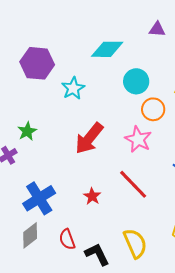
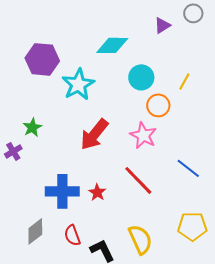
purple triangle: (157, 29) -> (162, 25), turned -36
cyan star: (73, 88) -> (78, 84), size x1.4
blue cross: (39, 198) -> (62, 191), moved, turned 32

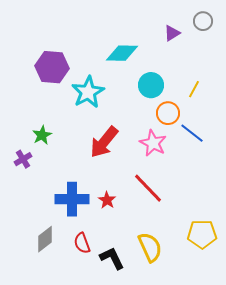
blue line: (188, 168) -> (192, 133), moved

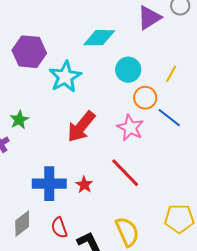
purple triangle: (172, 33) -> (149, 18), size x1.5

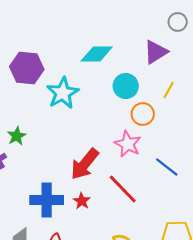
purple triangle: (149, 18) -> (156, 52), moved
blue line: (169, 118) -> (167, 167), moved
red arrow: (81, 127) -> (85, 164), moved

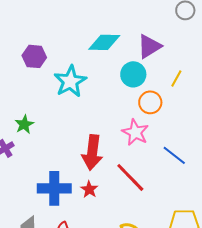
purple triangle: (156, 52) -> (149, 46), moved
purple hexagon: (27, 68) -> (34, 56), size x0.7
red arrow: (85, 164) -> (92, 152), turned -32

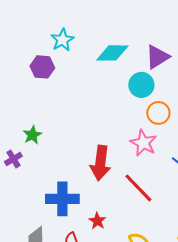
cyan star: (70, 81) -> (62, 40), moved, size x0.7
red star: (89, 189) -> (97, 221), moved

